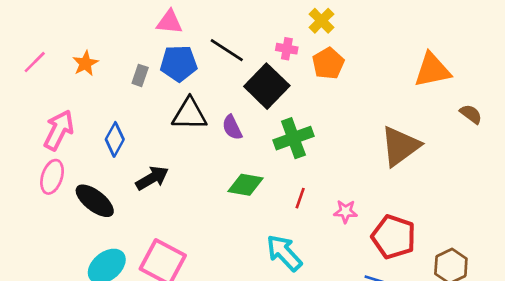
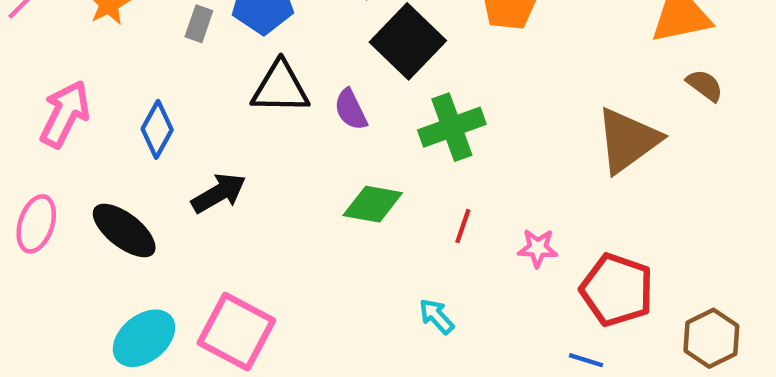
brown semicircle: (471, 114) -> (705, 85), moved
pink ellipse: (52, 177) -> (36, 224), moved
cyan arrow: (284, 253) -> (436, 316), size x0.6

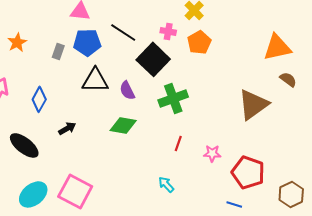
black arrow: (219, 193) -> (67, 128), size x0.7
green diamond: (373, 204) -> (123, 125), moved

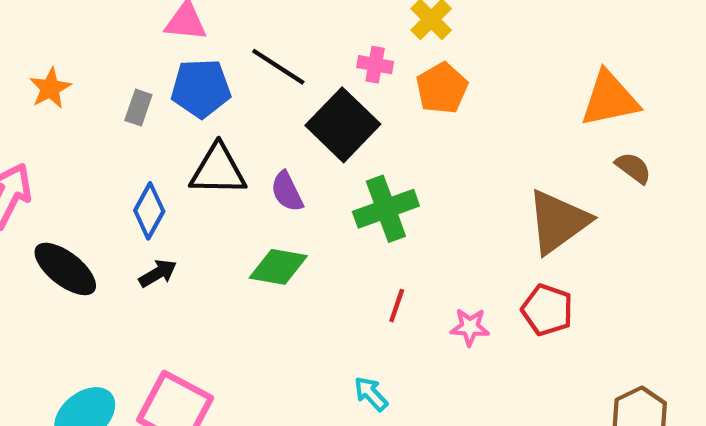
blue diamond: (39, 99) -> (149, 211), moved
black ellipse: (24, 145) -> (65, 269), moved
red pentagon: (248, 172) -> (547, 310), moved, size x0.7

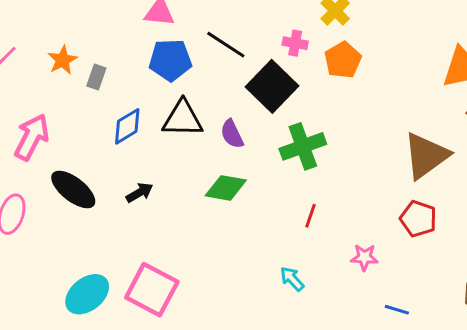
gray rectangle: (138, 108) -> (96, 77), moved
blue diamond: (149, 211) -> (127, 126), moved, turned 30
pink star: (470, 327) -> (364, 257), moved

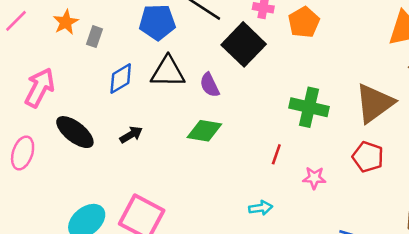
green cross: (303, 146) -> (309, 107), moved, turned 33
pink star: (364, 257) -> (314, 178), moved
cyan arrow: (292, 279) -> (261, 208), turned 125

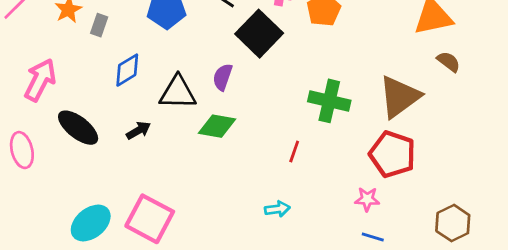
black triangle: (168, 72) -> (178, 92), moved
purple semicircle: (210, 85) -> (223, 77), turned 45
pink ellipse: (23, 153) -> (22, 150), turned -32
red pentagon: (368, 157) -> (392, 154), size x1.4
pink star: (314, 178) -> (367, 199), moved

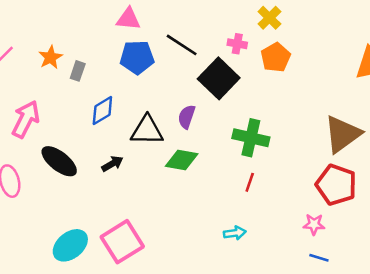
green cross: (329, 101) -> (251, 138), moved
pink square: (150, 219) -> (122, 242), turned 30

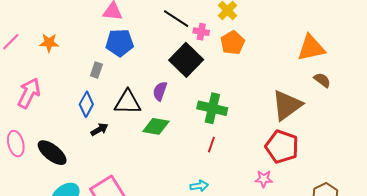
black line: (182, 45) -> (176, 19), moved
orange star: (50, 57) -> (49, 43), turned 30
gray rectangle: (78, 71) -> (96, 70), moved
blue diamond: (102, 111) -> (86, 104), moved, turned -30
black ellipse: (59, 161) -> (52, 153), moved

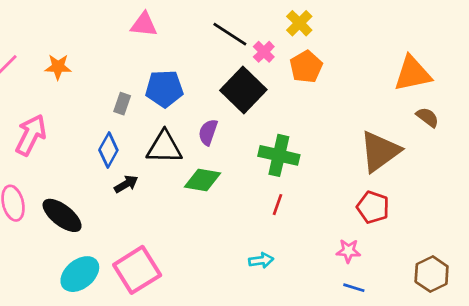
pink cross: (201, 32) -> (264, 52), turned 35
blue pentagon: (120, 43) -> (164, 89), moved
red pentagon: (282, 147) -> (373, 207), size x0.7

